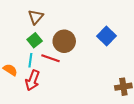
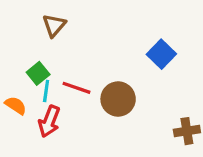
green square: (35, 40) -> (38, 73), moved
brown circle: (64, 41) -> (118, 99), moved

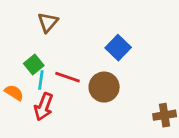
blue square: (161, 54) -> (118, 48), moved

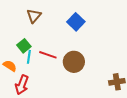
blue square: (118, 48) -> (76, 22), moved
red arrow: (44, 107) -> (22, 85), moved

